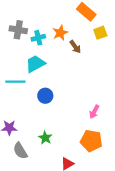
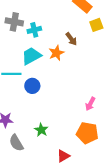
orange star: (60, 33) -> (56, 53), moved
blue circle: (45, 96) -> (32, 86), moved

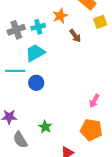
gray cross: (14, 22) -> (16, 30), moved, turned -30
orange star: (56, 53) -> (60, 16), moved

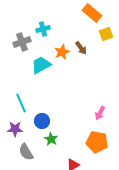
orange star: (60, 16) -> (62, 52), moved
cyan cross: (38, 27) -> (43, 29), moved
cyan line: (15, 71) -> (21, 103), moved, turned 66
blue circle: (36, 83) -> (42, 121), moved

